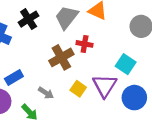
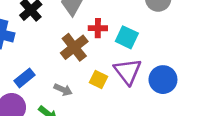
cyan square: (126, 64) -> (127, 37), moved

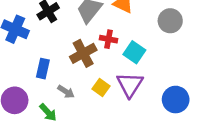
blue rectangle: (25, 78) -> (43, 69), moved, turned -48
blue circle: (163, 80) -> (176, 100), moved

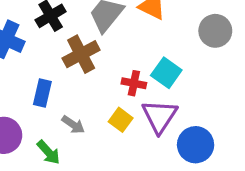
red cross: (109, 39) -> (134, 83), moved
brown cross: (83, 53) -> (81, 54), moved
blue circle: (176, 100) -> (196, 145), moved

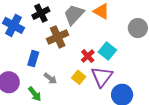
red cross: (134, 83) -> (88, 56), turned 32

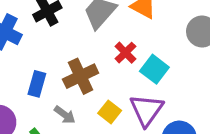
brown cross: (58, 37) -> (81, 76), moved
red cross: (88, 56) -> (125, 53), moved

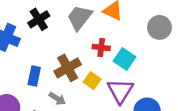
red cross: (125, 53) -> (101, 47), turned -35
yellow square: (110, 112) -> (92, 81), moved

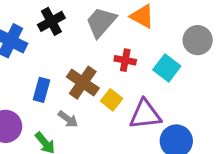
cyan square: (124, 59) -> (167, 68), moved
brown cross: (68, 68) -> (83, 83), turned -30
purple triangle: (120, 91) -> (145, 114), turned 48

